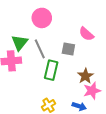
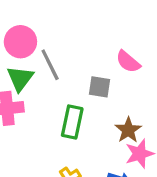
pink circle: (42, 18) -> (20, 42), moved
gray line: (40, 49) -> (50, 65), moved

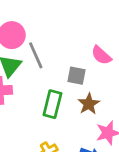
brown star: (128, 130) -> (89, 104), moved

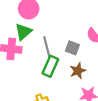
gray line: (36, 55) -> (47, 47), moved

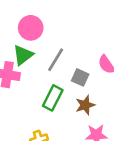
gray line: (47, 47) -> (56, 60), moved, turned 42

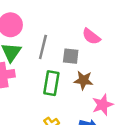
brown star: (85, 105) -> (83, 80), turned -30

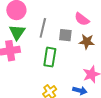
brown star: (83, 80) -> (87, 42), moved

